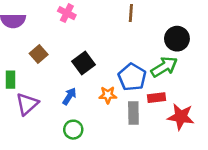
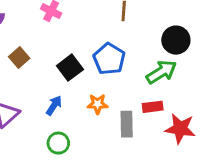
blue pentagon: (132, 77) -> (109, 59), moved

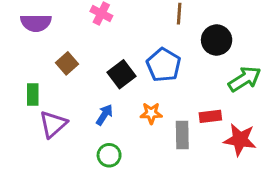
black circle: (176, 40) -> (217, 40), moved
green arrow: (161, 72) -> (245, 79), moved

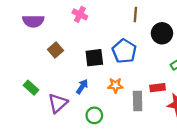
black square: (122, 74) -> (94, 58), turned 30
green rectangle: (33, 95) -> (31, 88), moved, turned -48
purple triangle: (53, 124) -> (58, 103), moved
green circle: (109, 155) -> (94, 115), moved

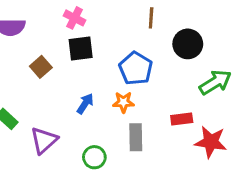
black square: (94, 58) -> (81, 49), moved
orange star: (115, 85) -> (123, 102), moved
blue arrow: (82, 87) -> (85, 104), moved
gray rectangle: (138, 101) -> (136, 137), moved

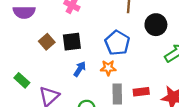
black square: (81, 49) -> (72, 42), moved
red rectangle: (182, 119) -> (141, 92), moved

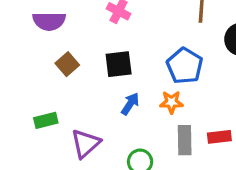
brown square: (47, 42) -> (67, 64), moved
green rectangle: (22, 80) -> (46, 120), turned -56

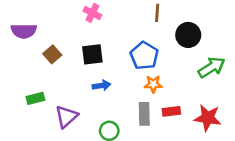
purple semicircle: (49, 21) -> (24, 31), moved
orange star: (171, 102) -> (153, 84), moved
blue arrow: (130, 104) -> (101, 85), turned 48

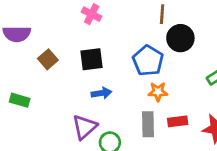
black circle: (188, 35) -> (180, 38), moved
green rectangle: (35, 98) -> (20, 100), moved, turned 30
purple triangle: (66, 117) -> (84, 127), moved

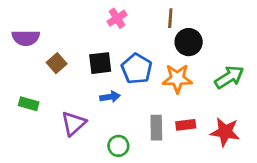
pink cross: (92, 14) -> (117, 18), moved, turned 30
blue pentagon: (148, 61) -> (137, 69), moved
orange star: (158, 92) -> (177, 79), moved, size x1.5
purple triangle: (84, 127) -> (73, 123), moved

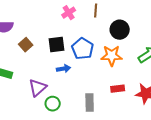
brown line: (170, 18) -> (96, 11), moved
gray rectangle: (156, 128) -> (90, 103), moved
green circle: (118, 146) -> (53, 104), moved

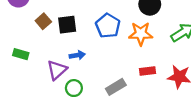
black square: (57, 45) -> (67, 25), moved
blue arrow: (64, 69) -> (77, 55), moved
gray rectangle: (90, 103) -> (116, 87), turned 60

